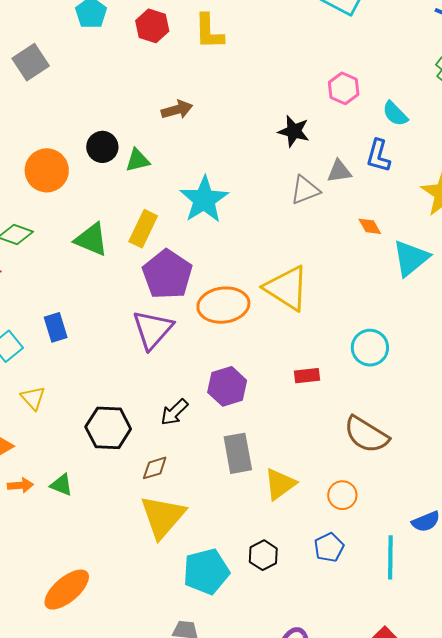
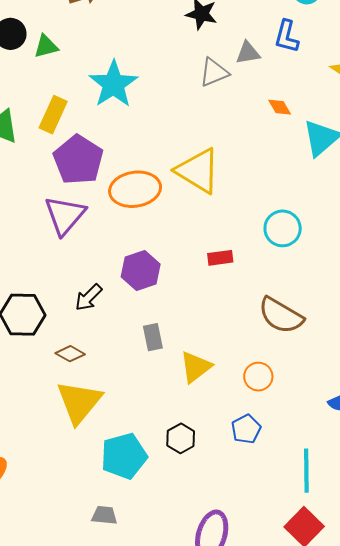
gray rectangle: (238, 453) -> (153, 337), size x0.7
brown diamond: (155, 468) -> (70, 354), turned 48
cyan line: (390, 557) -> (306, 471), moved

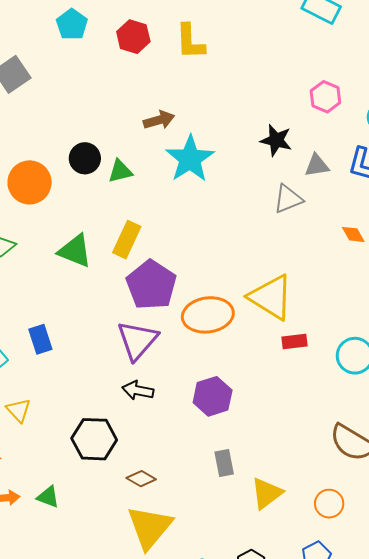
gray triangle: (248, 53) -> (317, 165), moved
cyan star: (113, 84) -> (190, 159), moved
red rectangle: (220, 258) -> (295, 342), moved
black arrow: (88, 297) -> (138, 390), moved, turned 56

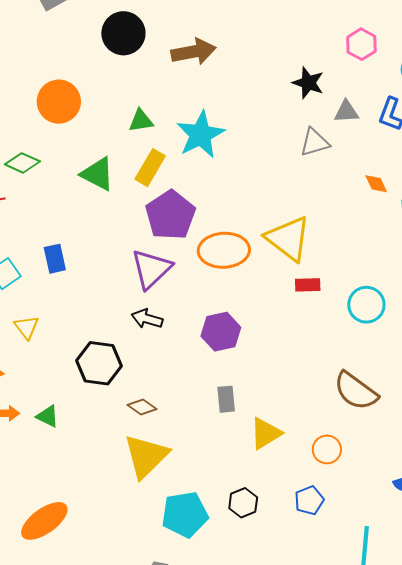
brown arrow: (159, 120) -> (194, 52), size x1.4
black circle: (85, 158) -> (123, 33), moved, size x1.4
cyan star: (190, 159) -> (200, 135), moved
green triangle: (120, 171) -> (141, 121), moved

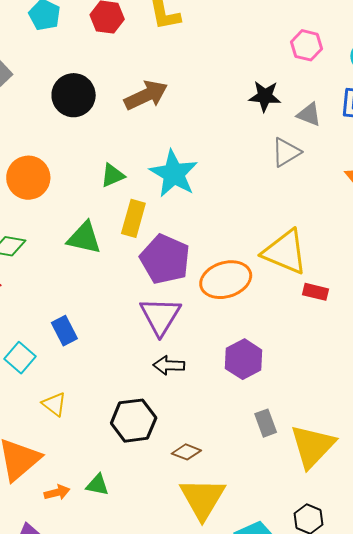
gray triangle: (346, 112) -> (309, 114), turned 40
red rectangle: (308, 285) -> (316, 292), turned 30
yellow triangle: (266, 433) -> (312, 446), size x1.4

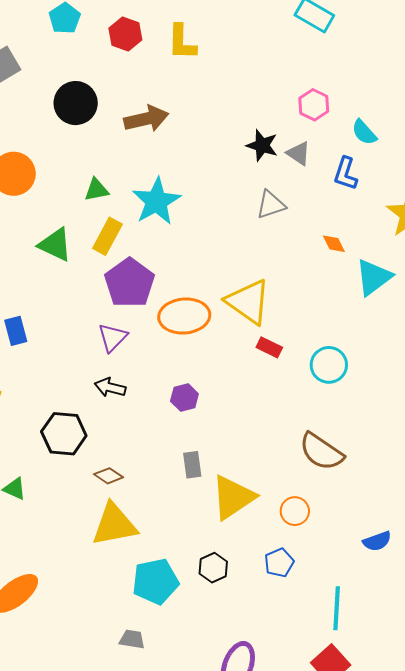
gray triangle: (309, 114) -> (298, 153), moved
purple triangle: (160, 316) -> (113, 337), size x0.7
purple hexagon: (244, 359) -> (184, 398), size x0.7
yellow triangle: (203, 498) -> (114, 525), turned 36

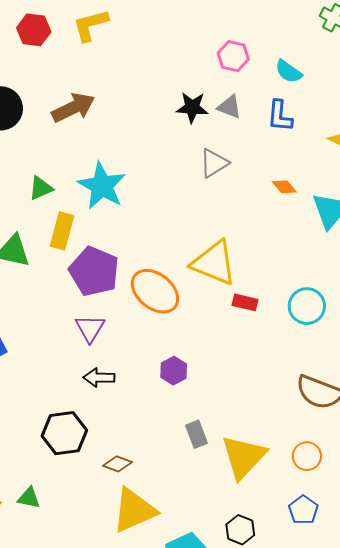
yellow L-shape: (182, 42) -> (91, 25), turned 87
orange ellipse: (184, 316) -> (155, 291), turned 57

